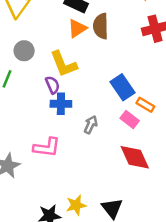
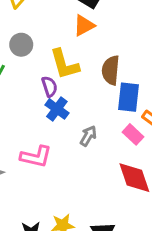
brown semicircle: (101, 26) -> (111, 70), moved
blue rectangle: (123, 87) -> (129, 97), turned 35
blue cross: (61, 104) -> (57, 109), turned 30

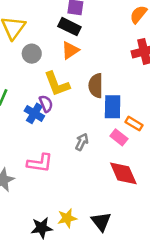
gray circle: (21, 45) -> (32, 54), moved
blue cross: (57, 109) -> (34, 113), moved

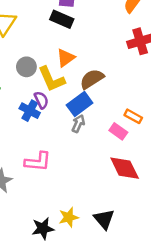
orange triangle: (70, 50) -> (66, 58), moved
gray circle: (32, 54) -> (26, 67), moved
brown semicircle: (96, 86) -> (92, 79), turned 60
blue rectangle: (113, 107) -> (80, 104), moved, turned 55
gray arrow: (82, 142) -> (78, 124), moved

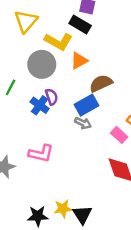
gray circle: (26, 67) -> (42, 64), size x1.5
yellow L-shape: (52, 79) -> (58, 41), moved, turned -44
gray arrow: (78, 124) -> (83, 123), turned 84
black triangle: (104, 219) -> (82, 215), moved

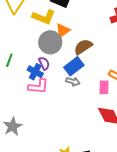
gray circle: (42, 64) -> (50, 42), moved
pink rectangle: (119, 135) -> (104, 87), turned 56
pink L-shape: (41, 153) -> (38, 86), moved

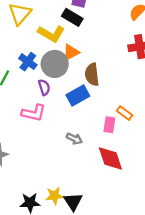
brown semicircle: (83, 47) -> (92, 75), turned -72
blue cross: (35, 72) -> (28, 62), moved
gray arrow: (73, 82) -> (74, 139), moved

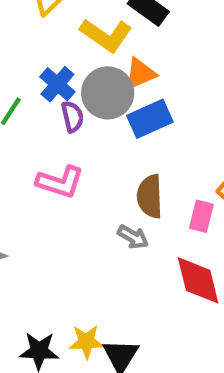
brown semicircle: (92, 75) -> (150, 196), moved
purple semicircle: (44, 87) -> (72, 117), moved
blue rectangle: (78, 95) -> (150, 119), moved

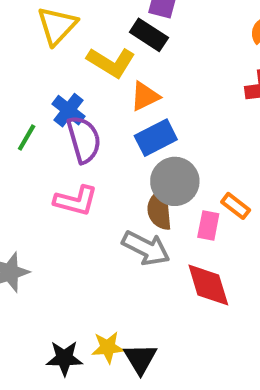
gray circle: (108, 93) -> (175, 181), moved
purple semicircle: (72, 117) -> (84, 139), size x1.6
gray arrow: (133, 237) -> (146, 248), size x1.6

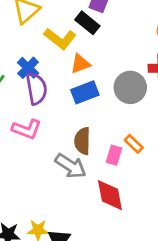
gray circle: (175, 181) -> (130, 87), moved

